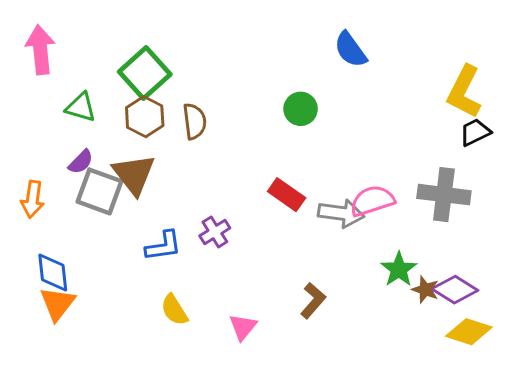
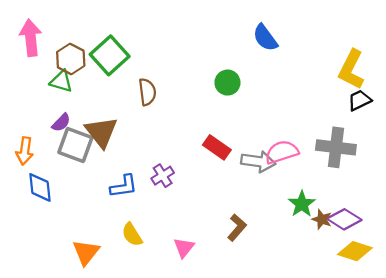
brown hexagon: (145, 117) -> (71, 59), moved
blue diamond: (53, 272) -> (40, 187), moved
orange triangle: (57, 304) -> (86, 252), moved

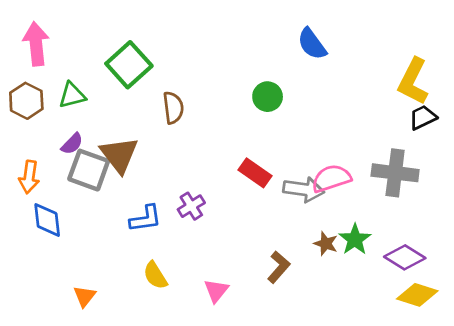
brown hexagon: (71, 59) -> (26, 101), moved
green triangle: (61, 81) -> (72, 95), turned -30
brown star: (322, 219) -> (326, 244), moved
orange triangle: (86, 252) -> (85, 296), moved, size x0.7

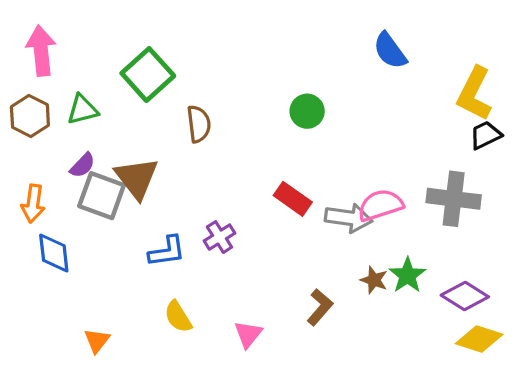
blue semicircle: (312, 44) -> (390, 51), moved

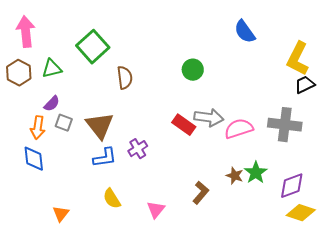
brown triangle: (137, 178) -> (100, 126), moved
gray square: (102, 196) -> (64, 123), size x0.6
orange arrow: (33, 204) -> (38, 128), moved
gray arrow: (348, 218) -> (209, 118), moved
purple diamond: (465, 296) -> (292, 186), turned -52

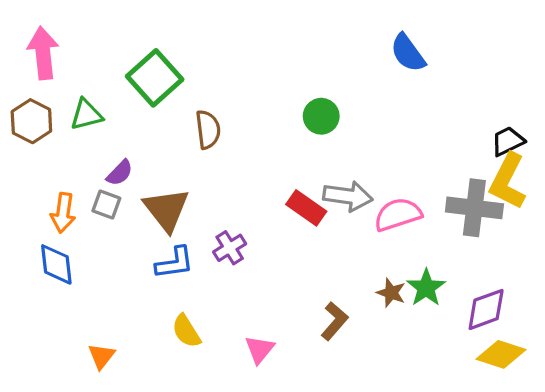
yellow L-shape: (298, 59) -> (508, 181), moved
purple semicircle: (52, 104) -> (120, 173), moved

